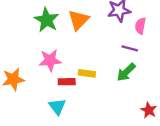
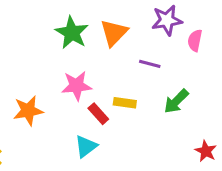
purple line: (130, 48) -> (150, 64), moved
red rectangle: (67, 82) -> (98, 114), turned 49
cyan triangle: (57, 107) -> (86, 146), turned 30

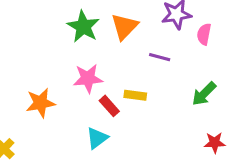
green arrow: (176, 101) -> (204, 94), moved
red star: (206, 151) -> (215, 143), turned -30

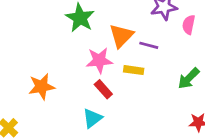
orange triangle: (125, 26) -> (121, 36), moved
pink star: (88, 78) -> (99, 60), moved
yellow rectangle: (135, 95) -> (134, 70), moved

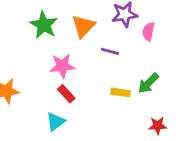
orange triangle: (121, 36) -> (83, 26), moved
yellow rectangle: (134, 70) -> (121, 92), moved

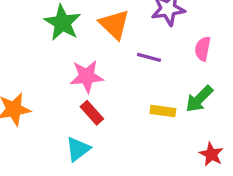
orange triangle: (83, 26) -> (114, 24), turned -30
pink semicircle: (148, 32) -> (203, 49), moved
red star: (158, 126) -> (211, 154), turned 30

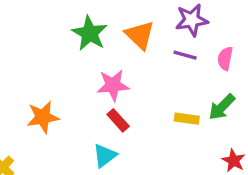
purple line: (149, 57) -> (185, 55), moved

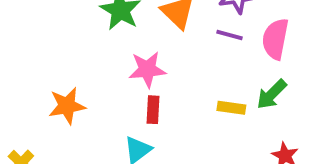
pink semicircle: (225, 58) -> (275, 39), size x1.5
red rectangle: (118, 120) -> (153, 110), turned 45

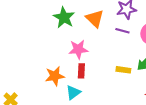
orange star: (67, 106) -> (55, 76), moved

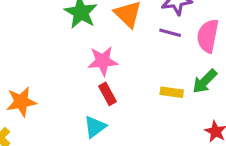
red rectangle: (81, 71) -> (107, 94), turned -32
orange star: (55, 76) -> (21, 102), moved

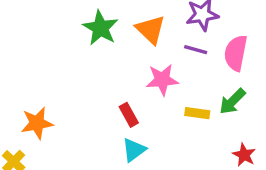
pink star: (103, 61) -> (162, 80), moved
cyan triangle: (95, 127) -> (134, 150), moved

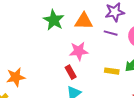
orange triangle: (151, 30) -> (84, 21), turned -42
pink star: (162, 80) -> (79, 51), moved

